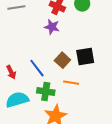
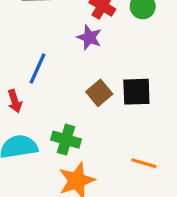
blue line: (37, 68) -> (38, 69), moved, turned 54
orange line: (71, 83) -> (144, 163), moved

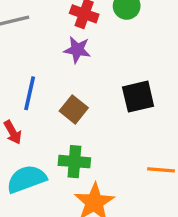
brown square: (99, 93) -> (74, 109), moved

